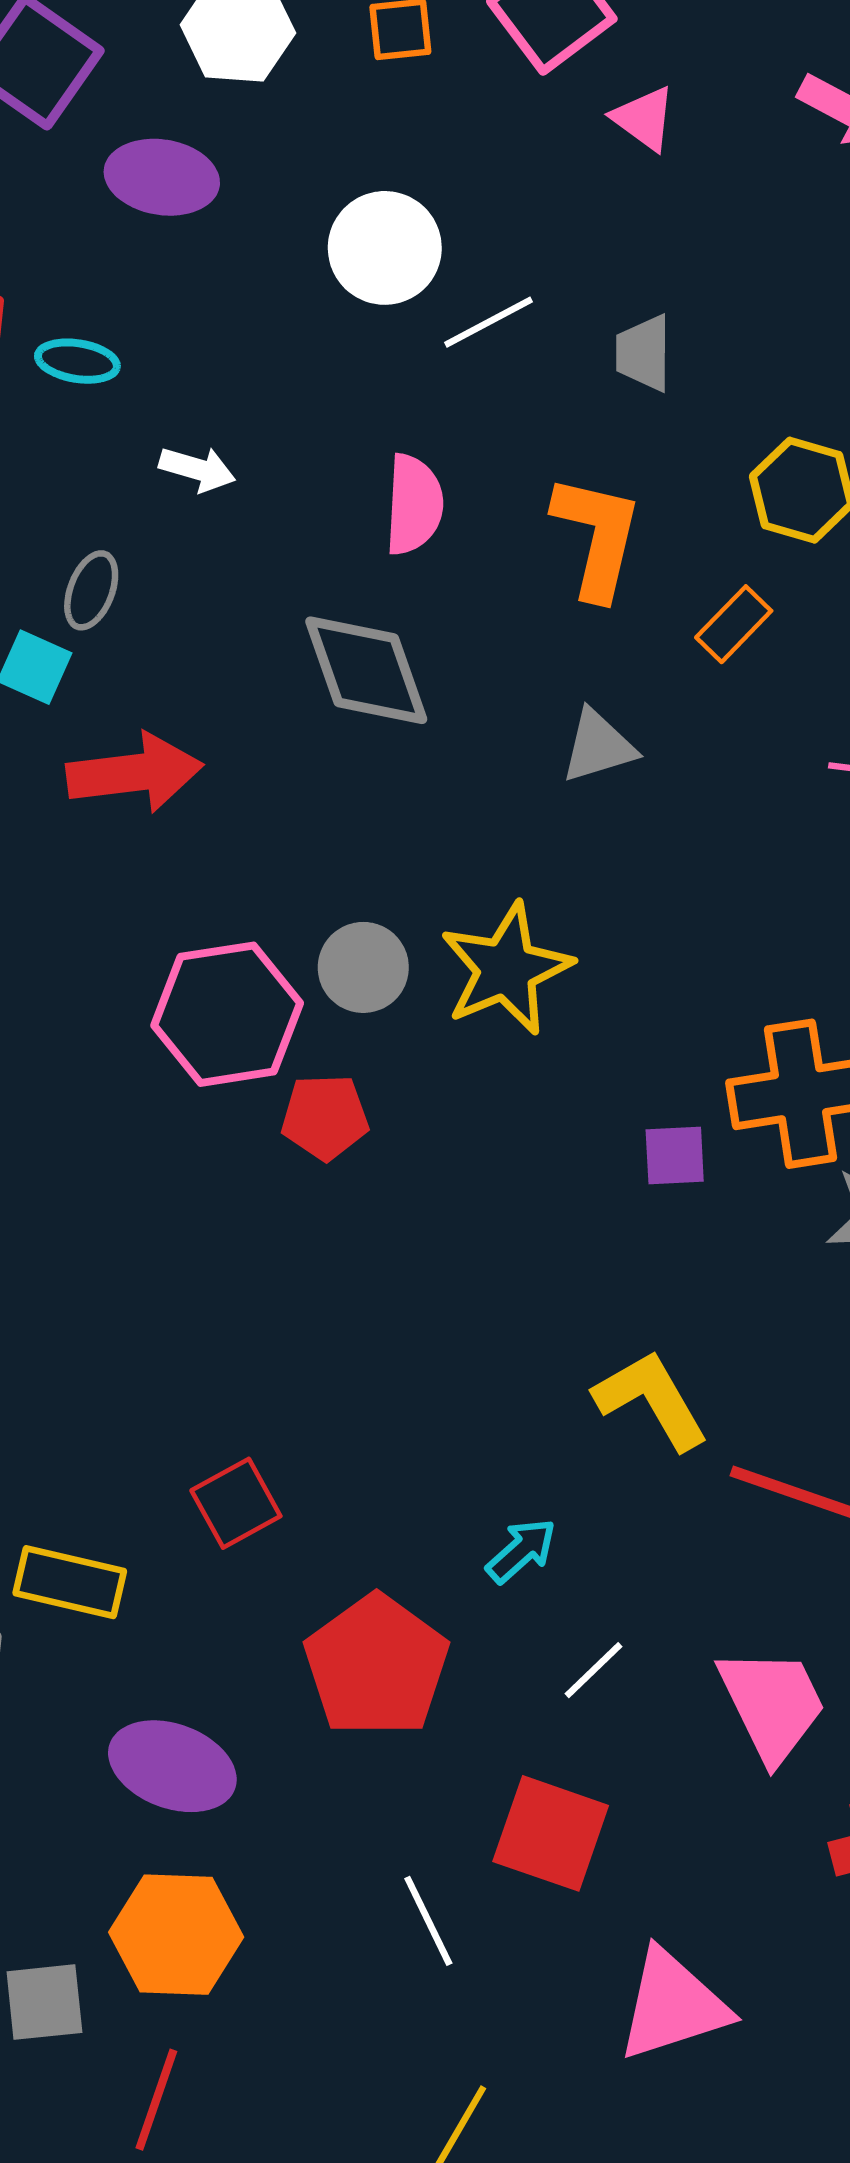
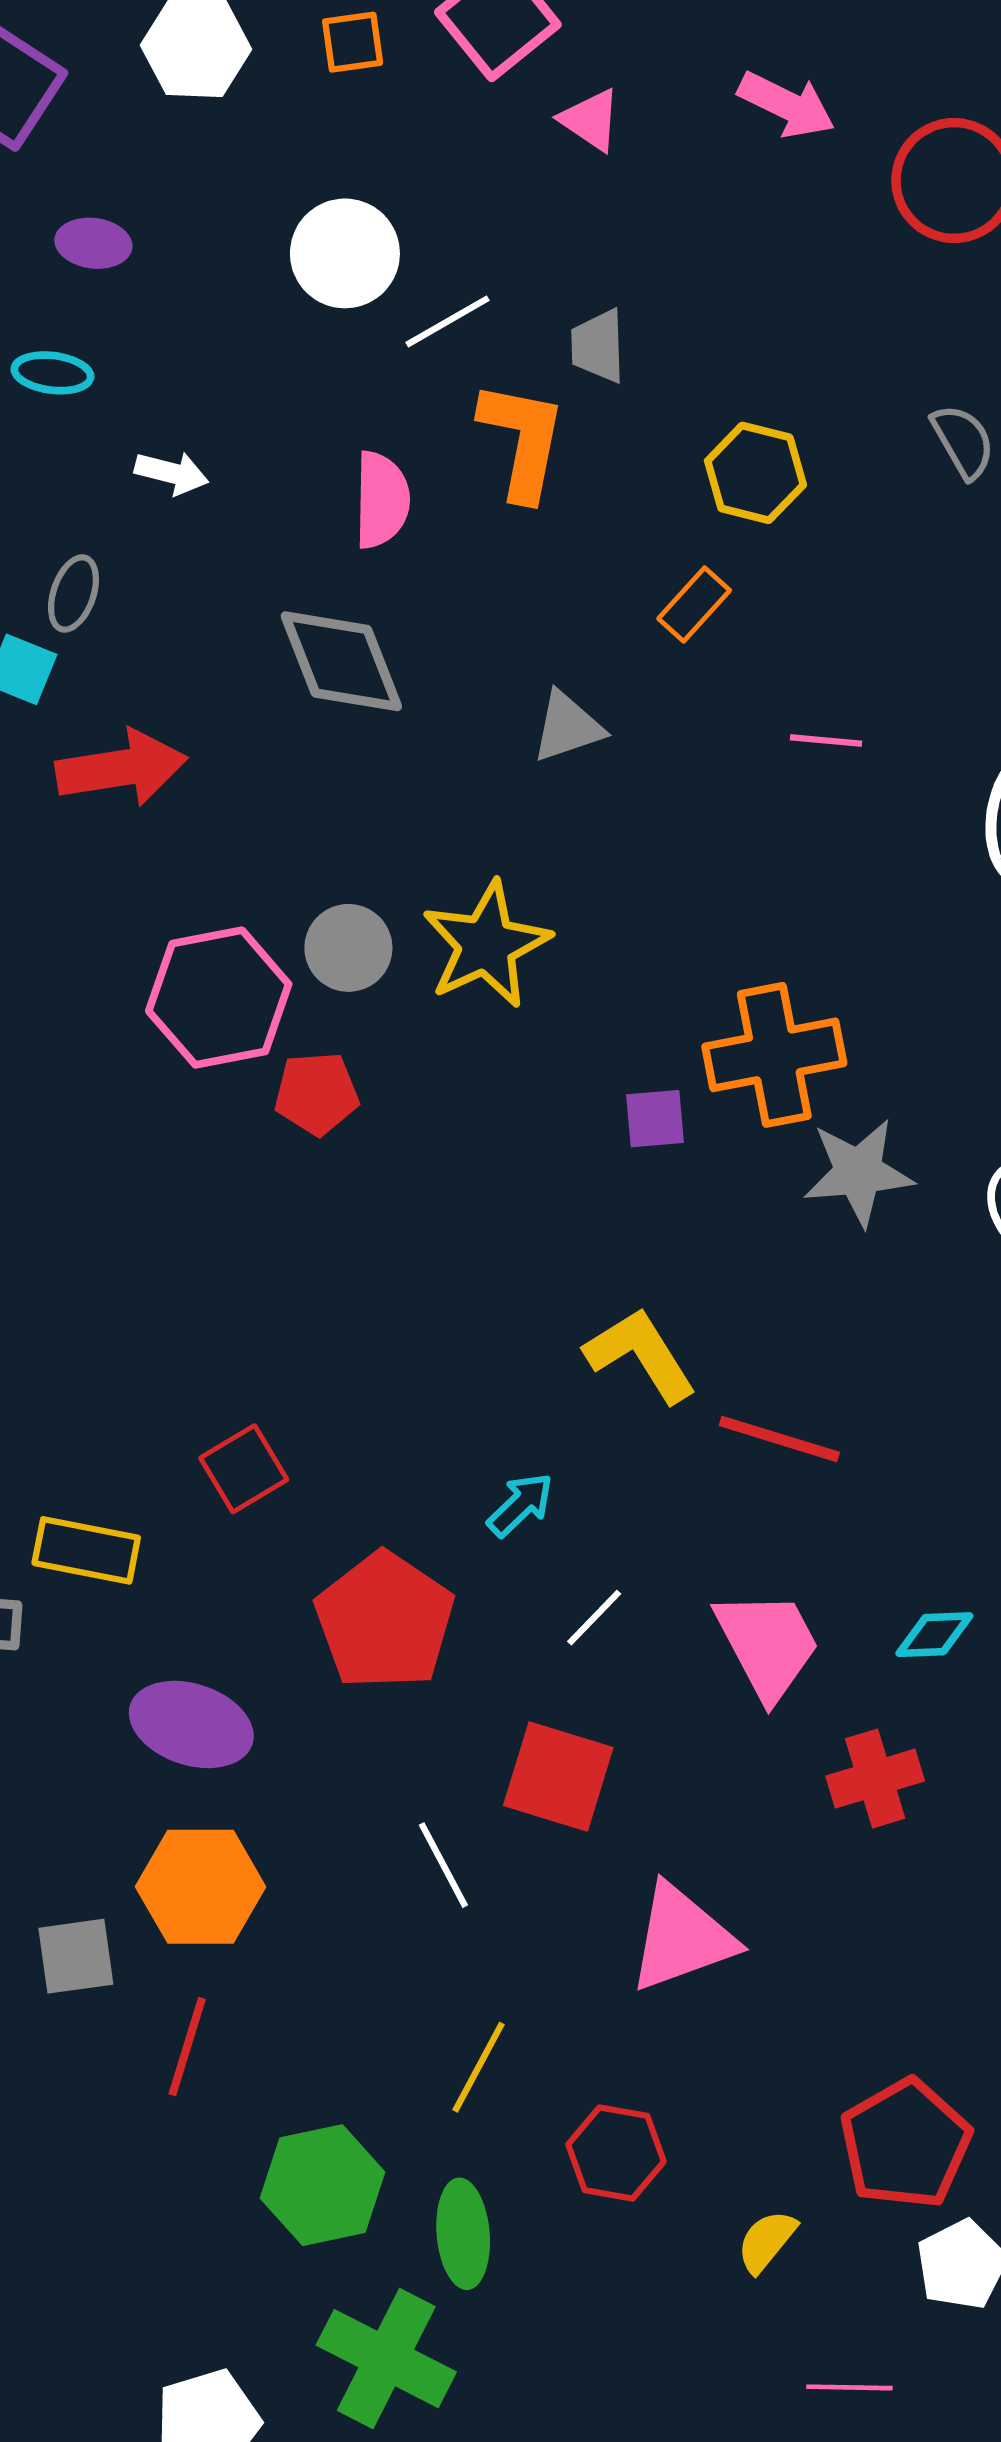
purple ellipse: (162, 177) -> (93, 243), moved, size x0.7
orange L-shape: (597, 537) -> (522, 440), moved

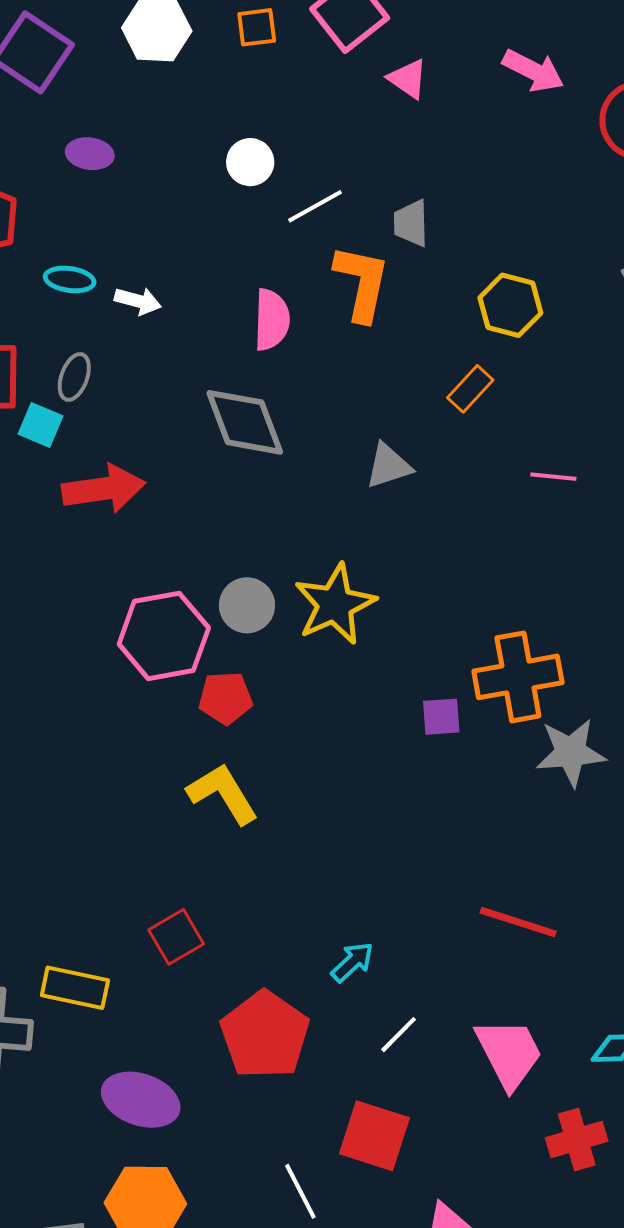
white circle: (345, 253) -> (250, 162), size x0.7
cyan ellipse: (52, 373) -> (70, 279), moved
yellow L-shape: (641, 1355) -> (223, 794), moved

